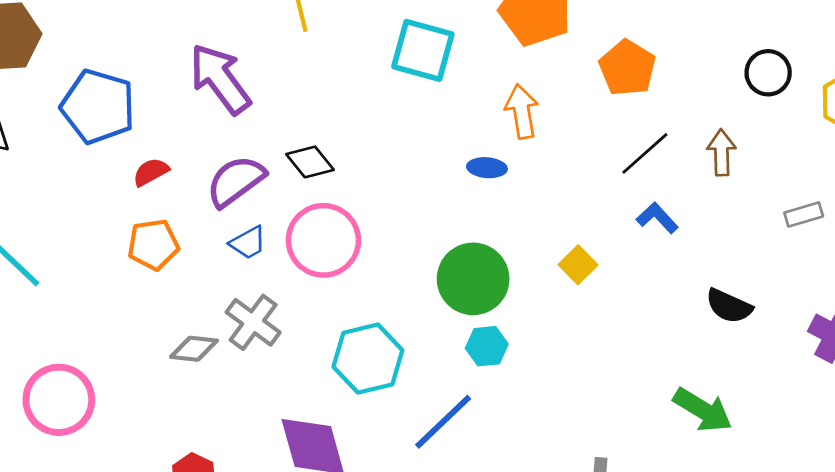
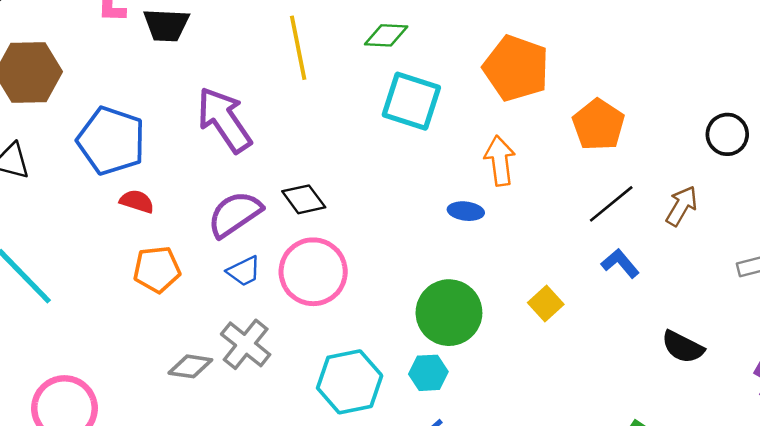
brown arrow: (722, 152) -> (682, 206), turned 30
red semicircle: (151, 172) -> (137, 201), moved, turned 44
cyan hexagon: (487, 346) -> (428, 373), moved

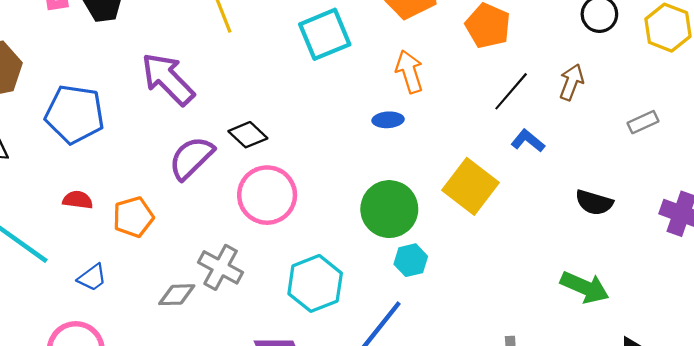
cyan square: (411, 101) -> (325, 34), turned -30
red semicircle: (137, 201) -> (78, 200), moved
blue trapezoid: (244, 271) -> (92, 278), moved
yellow square: (546, 303) -> (470, 186), size x1.8
cyan hexagon: (428, 373) -> (411, 260), moved

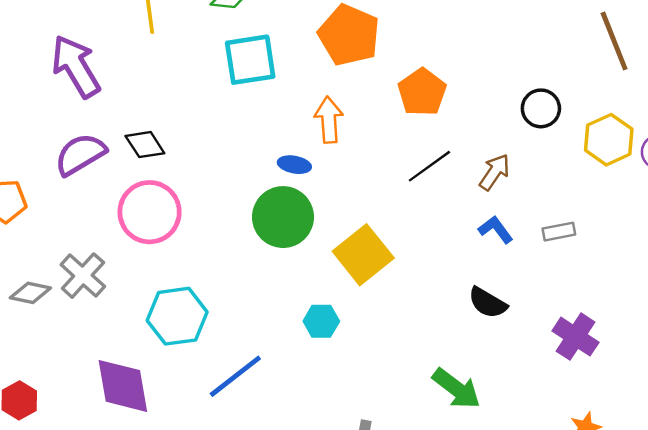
blue L-shape: (528, 141) -> (496, 230), moved
green circle: (389, 209) -> (283, 217), moved
cyan hexagon: (411, 260) -> (321, 321), moved

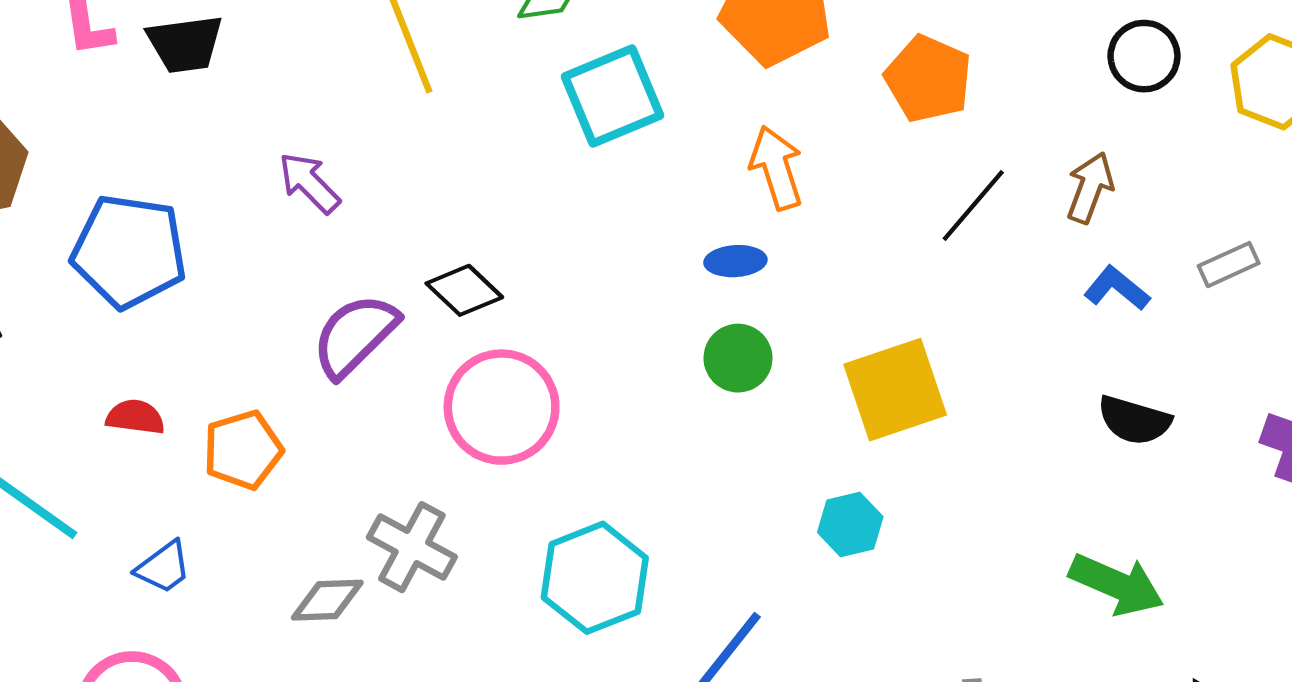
purple arrow: (76, 66) -> (309, 183), size x0.6
green circle: (283, 217) -> (738, 358), size x0.6
yellow square: (363, 255) -> (895, 390), turned 34

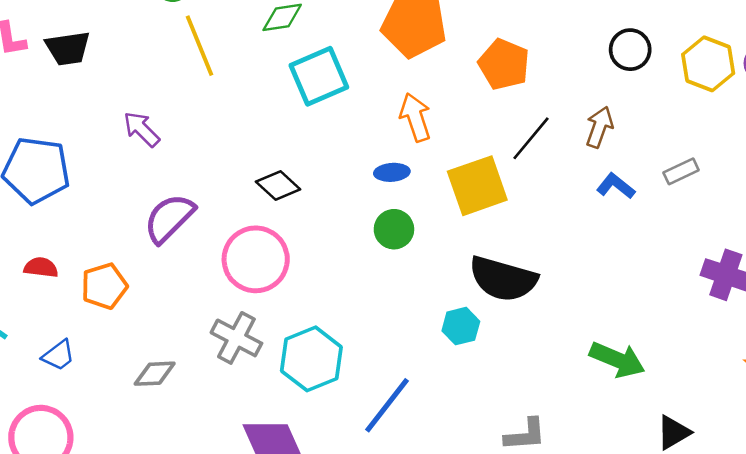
black diamond: (464, 290) -> (278, 185), moved
yellow square: (895, 390) -> (477, 186), moved
black semicircle: (1134, 420) -> (503, 279), moved, size x1.6
gray cross: (412, 547) -> (236, 338), moved

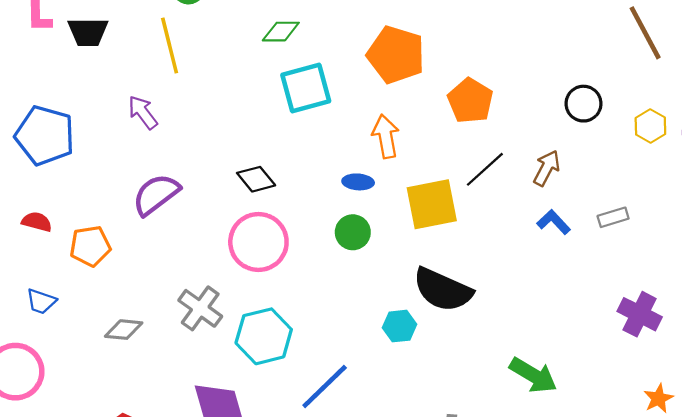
yellow line: (199, 46) -> (170, 46), moved
yellow hexagon: (708, 64) -> (650, 126), size x0.7
pink circle: (256, 259) -> (258, 242), moved
blue trapezoid: (58, 355) -> (41, 301), turned 48

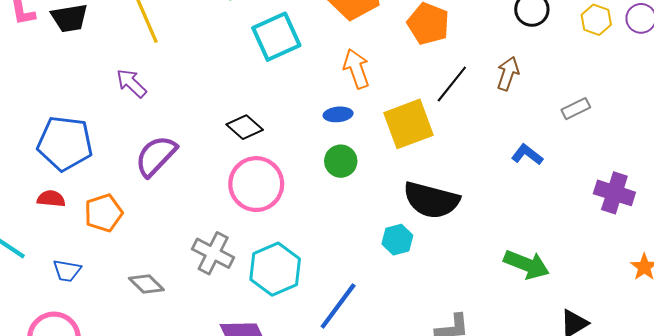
blue pentagon: (45, 136) -> (65, 143), moved
blue L-shape: (554, 222) -> (527, 155), moved
gray diamond: (124, 330) -> (146, 284), turned 48

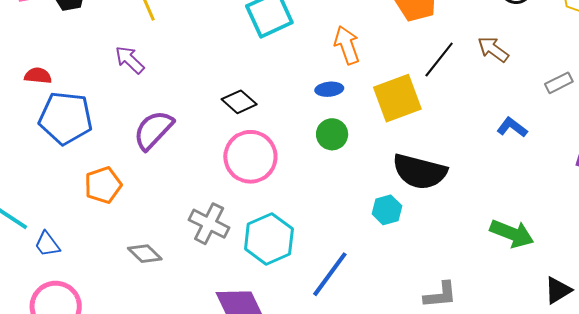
brown arrow: (508, 74) -> (493, 49), turned -72
red semicircle: (51, 199) -> (38, 76), moved
blue trapezoid: (67, 271) -> (47, 244), moved, turned 44

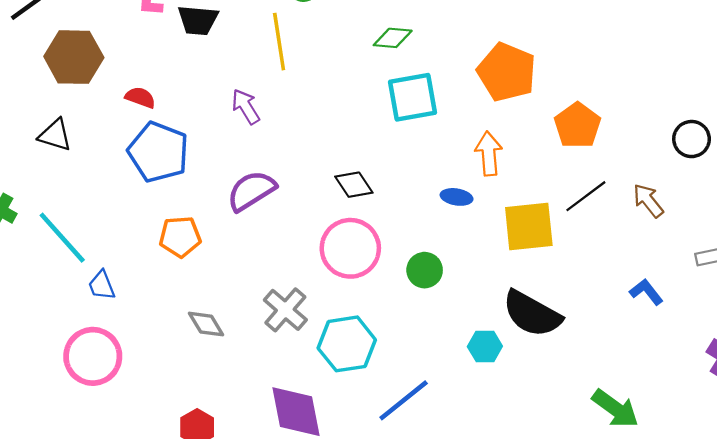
green circle: (332, 134) -> (425, 270), moved

